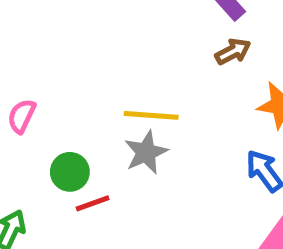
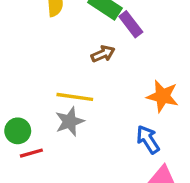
brown arrow: (233, 52) -> (103, 54), moved

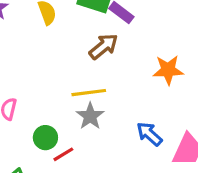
brown arrow: (103, 54) -> (104, 46), size x1.4
blue arrow: (148, 139) -> (149, 134), moved

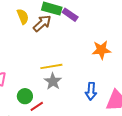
brown arrow: (104, 46) -> (42, 23), moved
blue arrow: (149, 134) -> (91, 91), turned -126

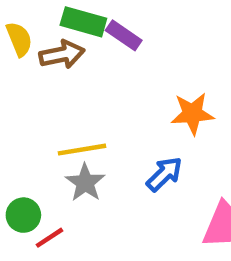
brown arrow: (42, 23) -> (62, 54), turned 30
blue arrow: (91, 91) -> (164, 174), moved, turned -138

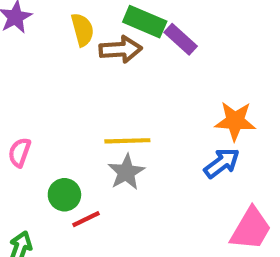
blue arrow: (164, 174) -> (222, 163), moved

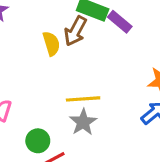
yellow semicircle: (82, 30) -> (51, 44), moved
brown arrow: (121, 49) -> (75, 31), turned 124

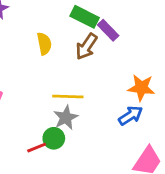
brown arrow: (75, 31) -> (86, 46), moved
green circle: (38, 141) -> (54, 138), moved

